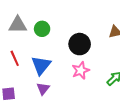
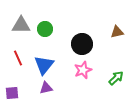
purple triangle: (43, 89) -> (46, 88), turned 40

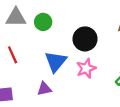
blue triangle: (44, 65) -> (56, 62), moved

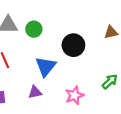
pink star: (86, 68) -> (75, 95), moved

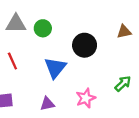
purple triangle: (35, 92) -> (47, 104), moved

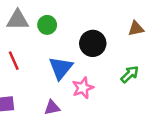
green arrow: (123, 84) -> (130, 74), moved
pink star: (86, 98) -> (83, 88), moved

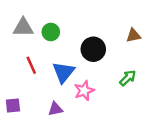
red line: (14, 61) -> (31, 65), moved

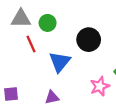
red line: (31, 65) -> (31, 44), moved
pink star: (84, 91) -> (100, 86), moved

